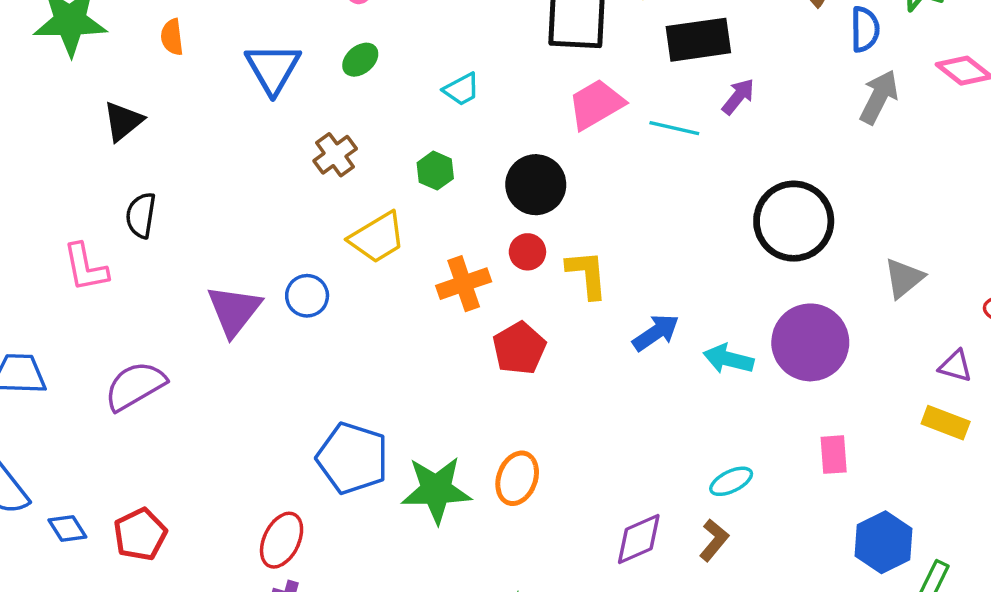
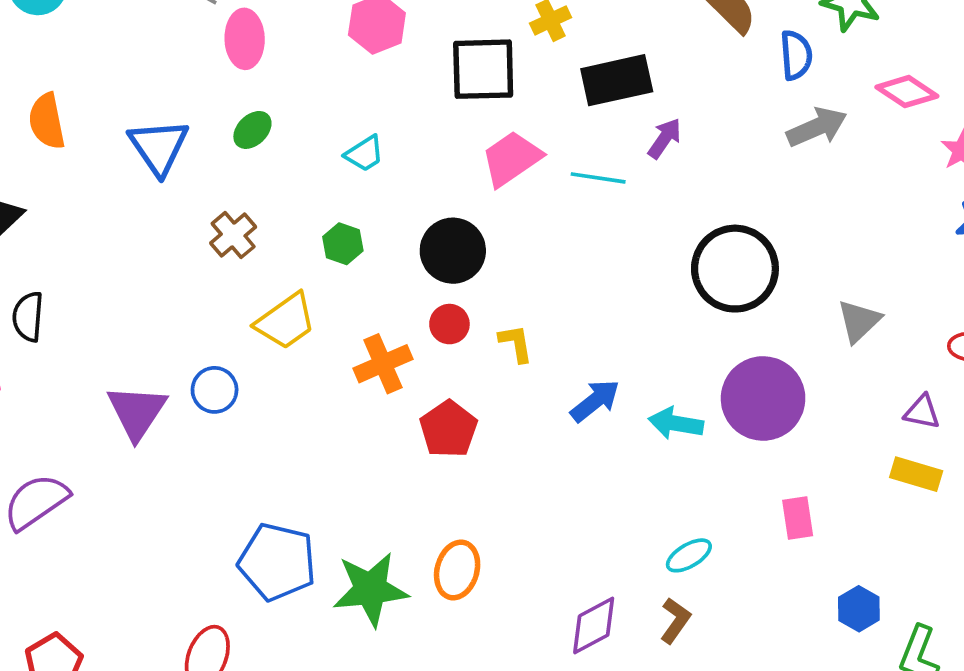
orange semicircle: (172, 37) -> (47, 121), size x1.4
gray arrow: (879, 97) -> (817, 127), turned 44
yellow L-shape: (587, 274) -> (516, 343), size x0.7
blue hexagon: (884, 542) -> (859, 609), size x0.7

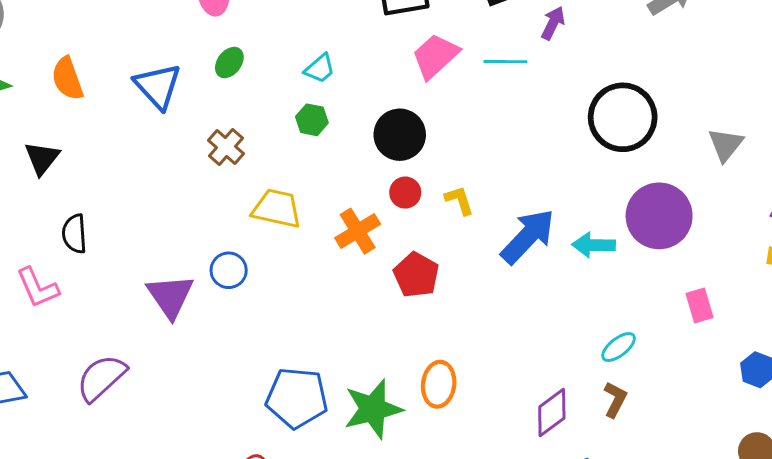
green hexagon: (343, 244) -> (312, 120), moved
yellow trapezoid: (286, 321) -> (277, 209), turned -124
blue arrow: (595, 401) -> (528, 236), size x1.5

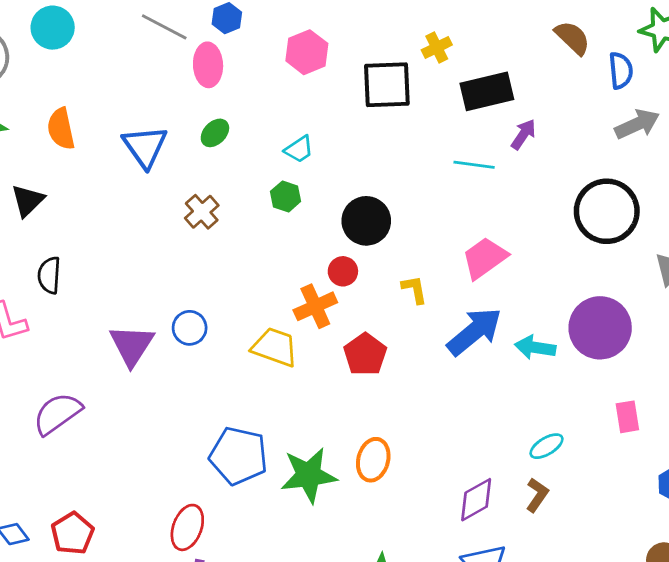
pink trapezoid: (435, 56) -> (485, 258), moved
black circle: (623, 117) -> (607, 211), moved
red circle: (405, 193) -> (343, 271), moved
yellow trapezoid: (277, 209) -> (275, 347), moved

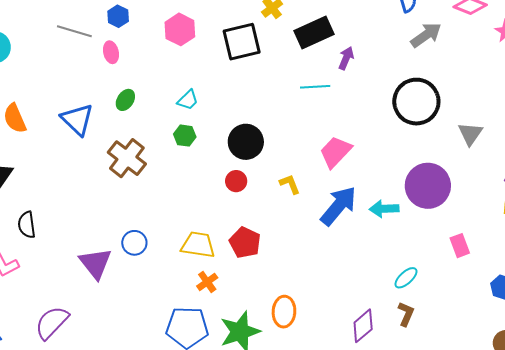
pink ellipse: (208, 65) -> (111, 52), size x0.7
brown cross: (202, 212) -> (127, 158), size x1.5
orange cross: (315, 306) -> (207, 282), moved, size x0.7
red pentagon: (365, 354) -> (245, 242), moved

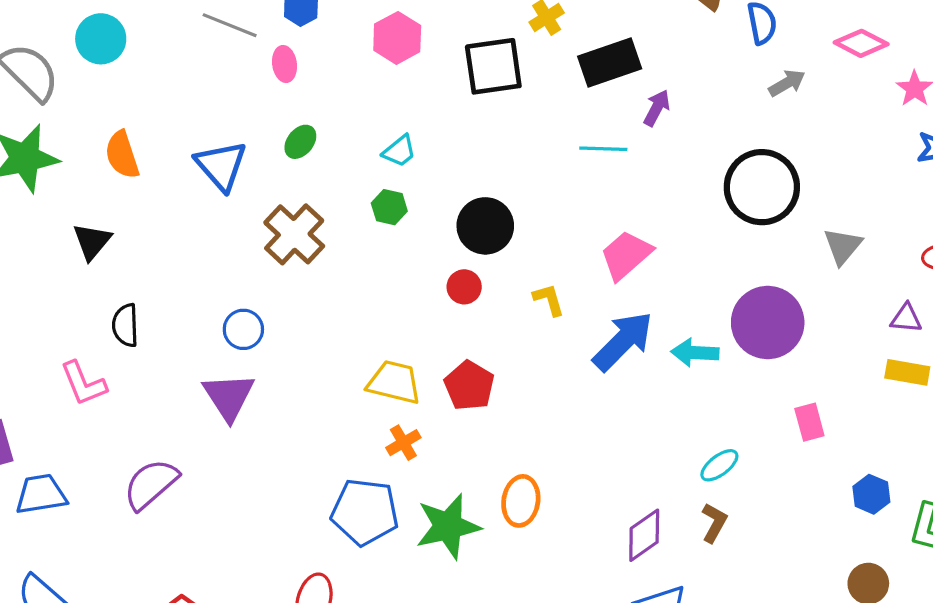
gray arrow: (426, 35) -> (787, 83), size x0.7
blue circle: (134, 243) -> (243, 329), moved

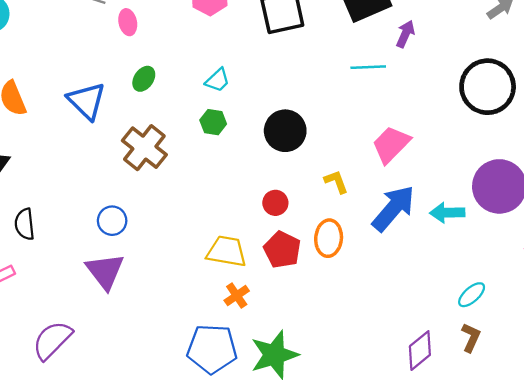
red circle: (464, 287) -> (275, 203), moved
orange ellipse: (521, 501) -> (329, 238), moved

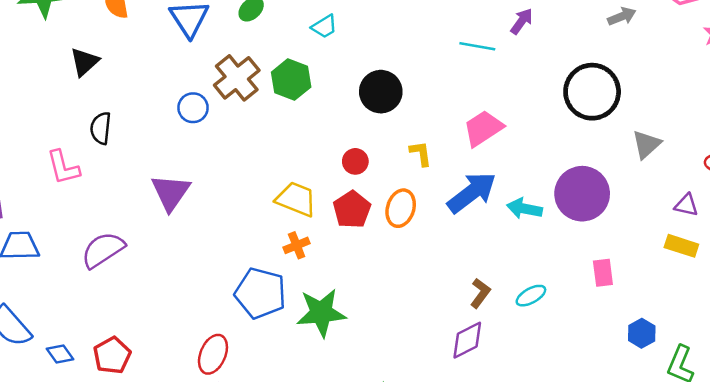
green hexagon: (213, 122) -> (291, 80), moved, size x1.5
blue circle: (112, 221) -> (193, 108), moved
brown L-shape: (471, 337) -> (480, 293), moved

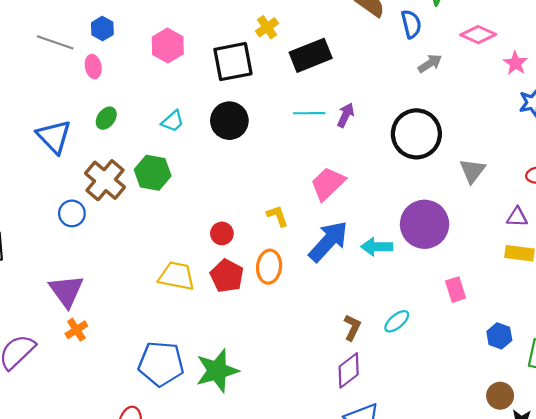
purple arrow: (522, 21) -> (346, 115), moved
black circle: (381, 92) -> (229, 121), moved
orange cross: (297, 245) -> (76, 330), moved

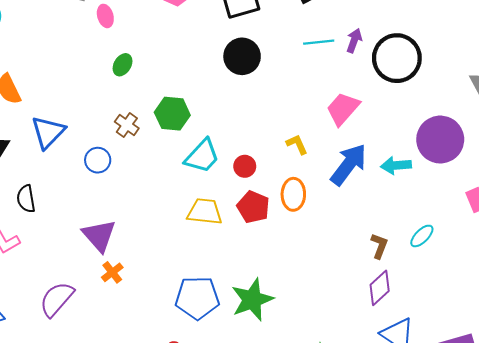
cyan trapezoid: (173, 121) -> (202, 156), moved, size x1.6
black circle: (416, 134) -> (397, 58), moved
blue triangle: (54, 137) -> (48, 132), moved, turned 33
brown cross: (105, 180) -> (127, 125), size x0.6

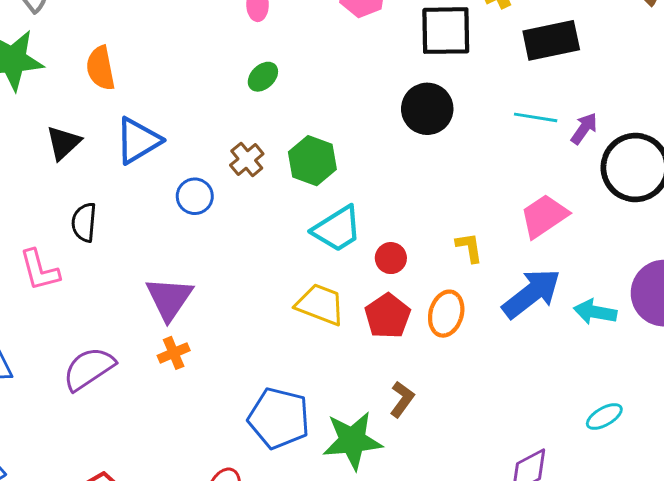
brown L-shape: (379, 246) -> (402, 399), moved

